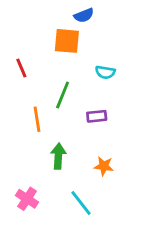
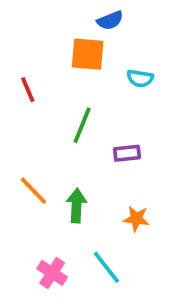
cyan semicircle: (105, 72) -> (140, 78), moved
orange line: (37, 119) -> (33, 191), moved, turned -35
pink cross: (27, 199) -> (52, 273), moved

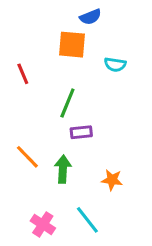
purple rectangle: (127, 153) -> (81, 132), moved

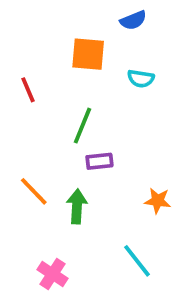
blue semicircle: (90, 17) -> (133, 20), moved
orange star: (112, 180) -> (158, 201), moved
cyan line: (87, 220) -> (137, 261), moved

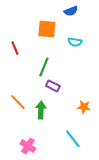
purple rectangle: (99, 161) -> (53, 86), turned 32

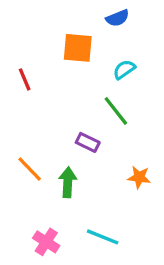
cyan semicircle: (75, 42) -> (124, 69), turned 136
green line: (44, 67) -> (116, 111), moved, turned -60
cyan line: (73, 139) -> (103, 237), moved, turned -30

